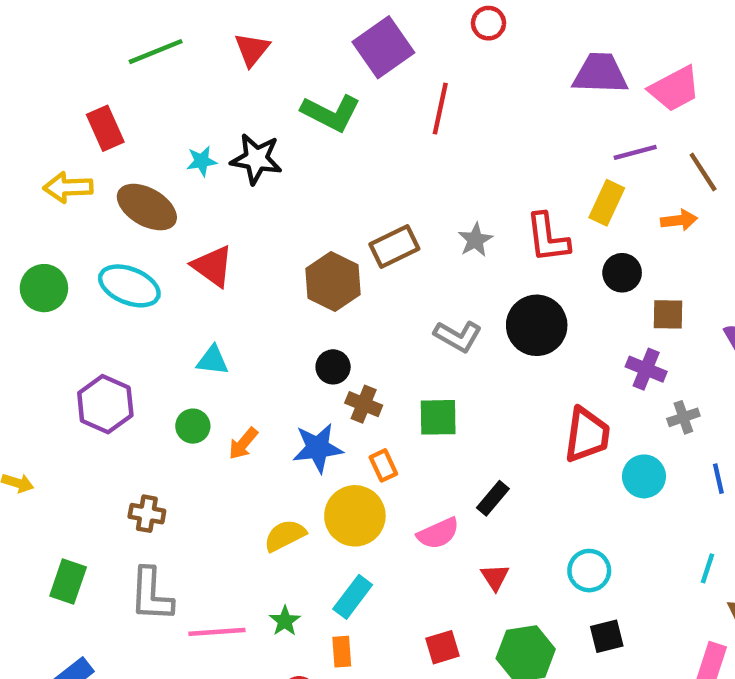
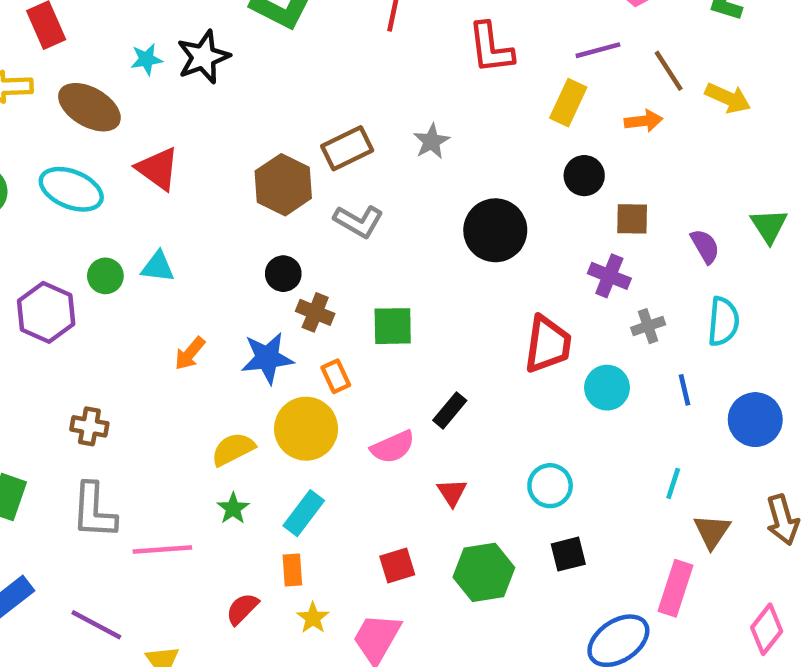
black star: (256, 159) -> (203, 57), turned -30
red L-shape: (548, 238) -> (491, 48), moved
gray L-shape: (458, 336) -> (358, 221), moved
green circle: (193, 426) -> (105, 276), moved
green star: (285, 621) -> (233, 508), moved

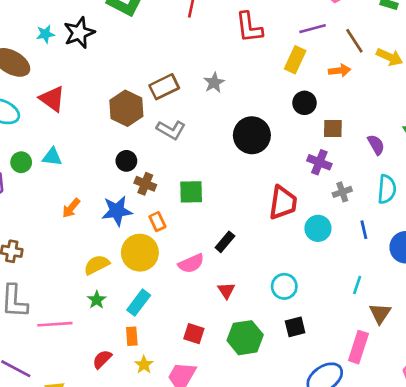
red square: (397, 565) -> (194, 334), turned 35

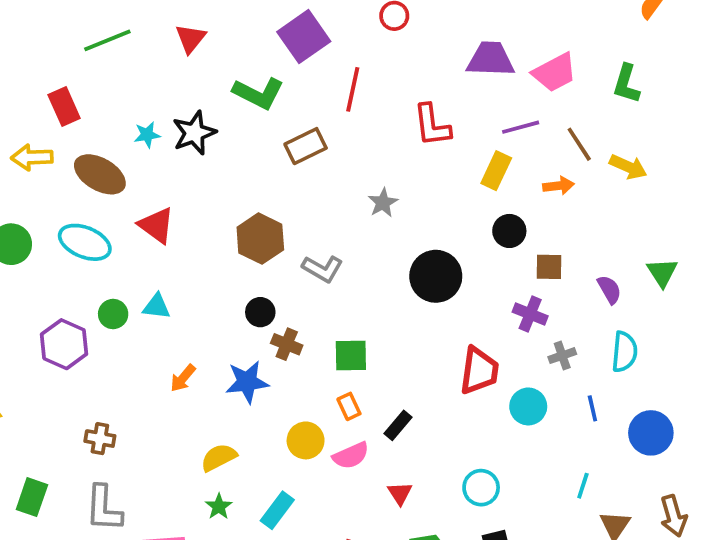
brown rectangle: (164, 87) -> (306, 146), moved
orange rectangle: (157, 222) -> (349, 406), moved
yellow circle: (140, 253) -> (306, 440), moved, size x0.7

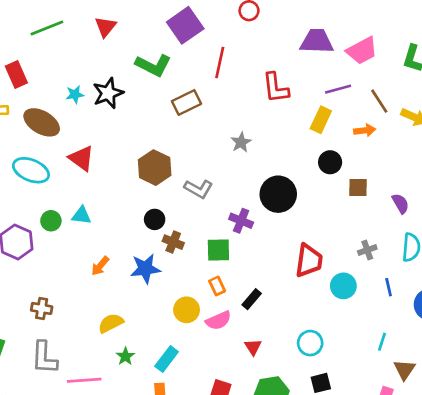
purple cross: (530, 314) -> (241, 221), moved
yellow semicircle: (219, 457) -> (111, 323), moved

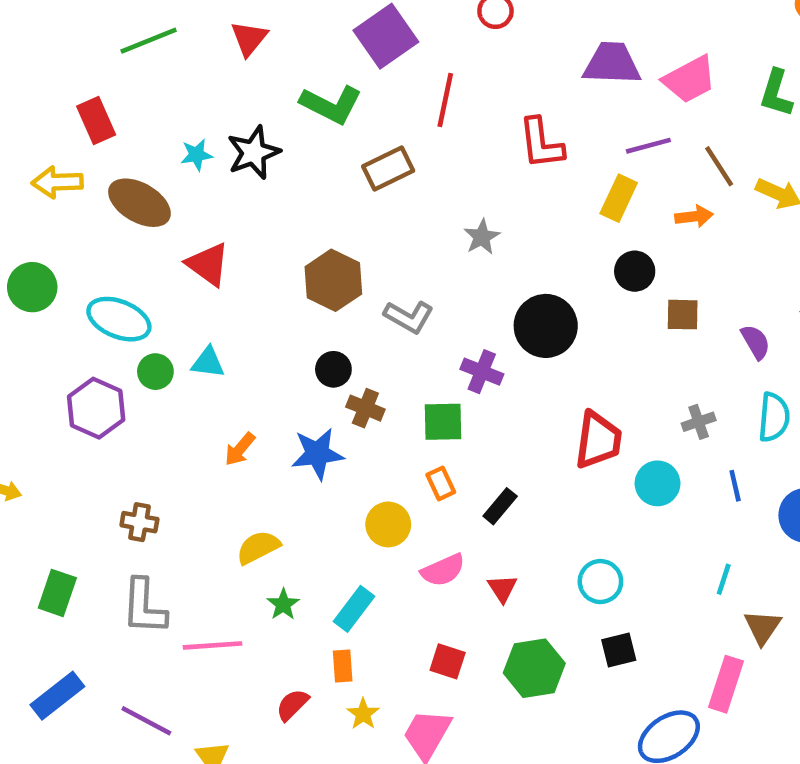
cyan ellipse: (31, 170) -> (119, 319), moved
pink semicircle: (218, 320) -> (443, 570), moved

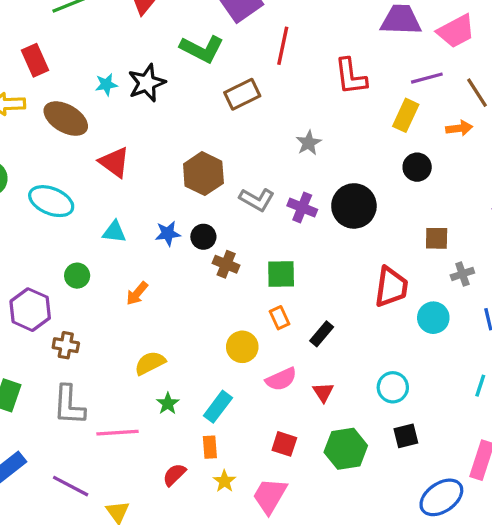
brown square: (683, 315) -> (437, 238), moved
green circle: (155, 372) -> (77, 276), moved
purple cross: (482, 372) -> (302, 208), moved
purple hexagon: (96, 408) -> (30, 310), moved
blue star: (317, 454) -> (168, 233), moved, size x0.7

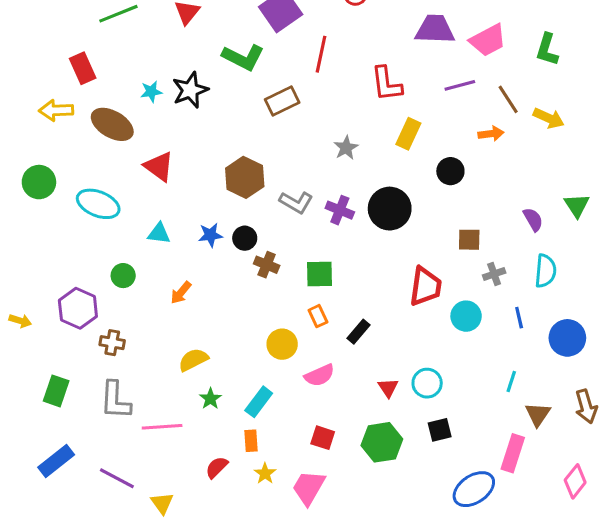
yellow rectangle: (406, 115) -> (408, 134), moved
red triangle: (323, 392) -> (388, 388), moved

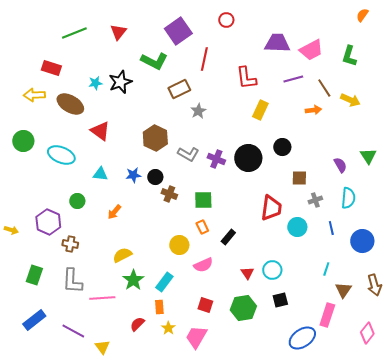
red rectangle: (83, 68) -> (51, 68), turned -48
gray star: (346, 148) -> (198, 111), moved
black circle: (450, 171) -> (282, 147), moved
green star: (210, 399) -> (133, 280), size x1.5

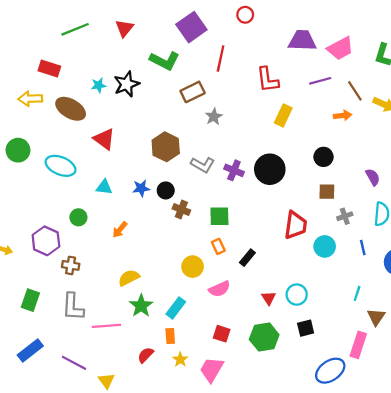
black circle: (282, 147) -> (324, 157), moved

